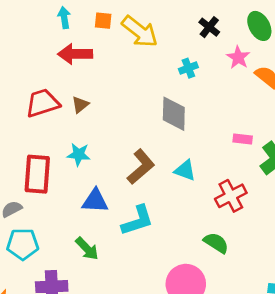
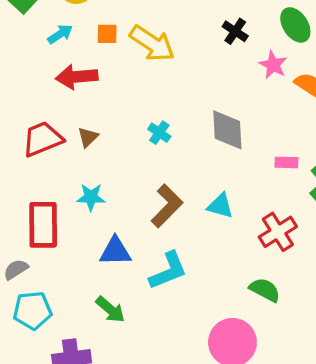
cyan arrow: (64, 18) -> (60, 34), turned 70
cyan cross: (188, 68) -> (159, 133), moved, turned -30
gray diamond: (174, 114) -> (227, 130), moved

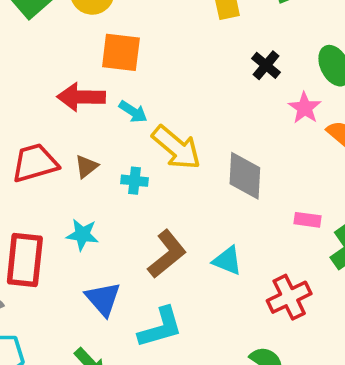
cyan arrow: (60, 34) -> (133, 112), moved, turned 60
orange square: (107, 34) -> (121, 52), size x1.6
yellow arrow: (152, 43) -> (176, 148), moved
cyan cross: (159, 133) -> (135, 181), moved, turned -35
blue triangle: (115, 251) -> (103, 299), turned 44

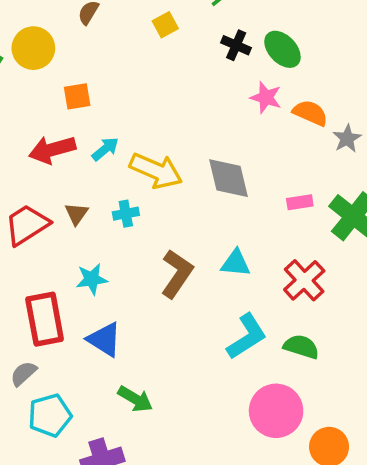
orange square: (121, 52) -> (77, 96), size x0.7
black cross: (266, 65) -> (236, 45), moved
cyan arrow: (133, 112) -> (105, 149), turned -56
blue triangle: (103, 299) -> (104, 339), moved
cyan L-shape: (160, 327) -> (247, 336), moved

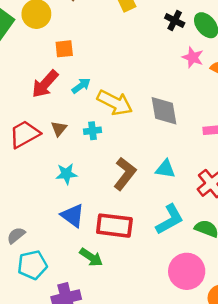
red arrow: (52, 150) -> (45, 84), turned -36
red rectangle: (45, 319) -> (114, 226), moved, turned -76

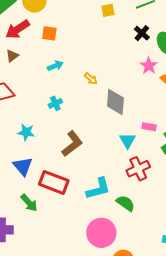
red arrow: (45, 84) -> (18, 29), moved
yellow arrow: (115, 103) -> (91, 79), moved, size x0.5
brown triangle: (59, 129) -> (12, 56), moved
cyan cross: (92, 131) -> (55, 103), turned -32
cyan triangle: (165, 169) -> (128, 141), moved, turned 36

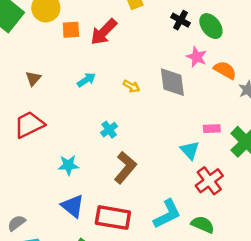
red arrow: (18, 29) -> (104, 32), moved
orange square: (49, 33) -> (71, 30), moved
gray diamond: (115, 102) -> (172, 82), moved
cyan cross: (55, 103) -> (109, 130), moved

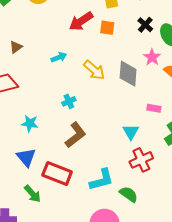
orange square: (71, 30) -> (107, 28), moved
yellow arrow: (131, 86) -> (94, 70), size x1.6
pink rectangle: (212, 129) -> (154, 108), moved

